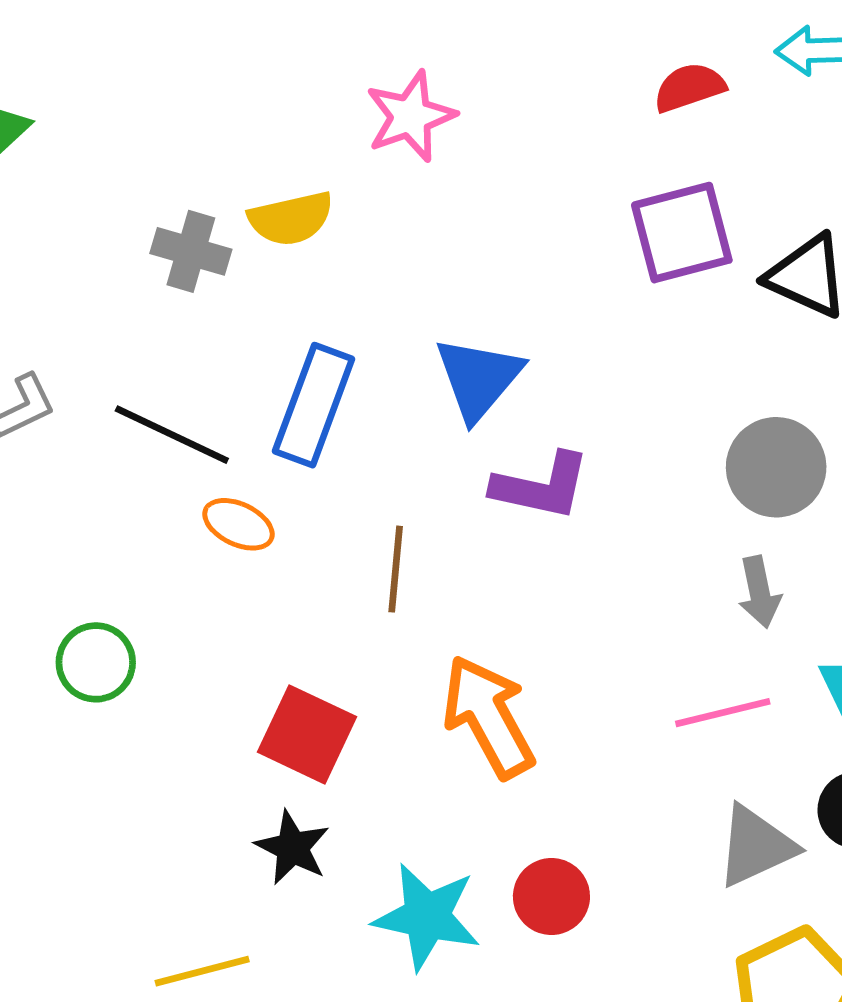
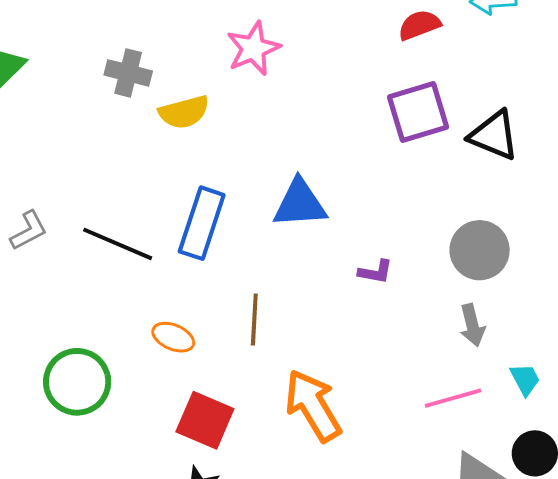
gray cross: (191, 251) -> (128, 73), moved
blue triangle: (479, 378) -> (300, 204), turned 48
purple L-shape: (541, 486) -> (375, 272), moved, size x0.6
orange ellipse: (238, 524) -> (173, 337), moved
green circle: (96, 662) -> (77, 382), size x1.4

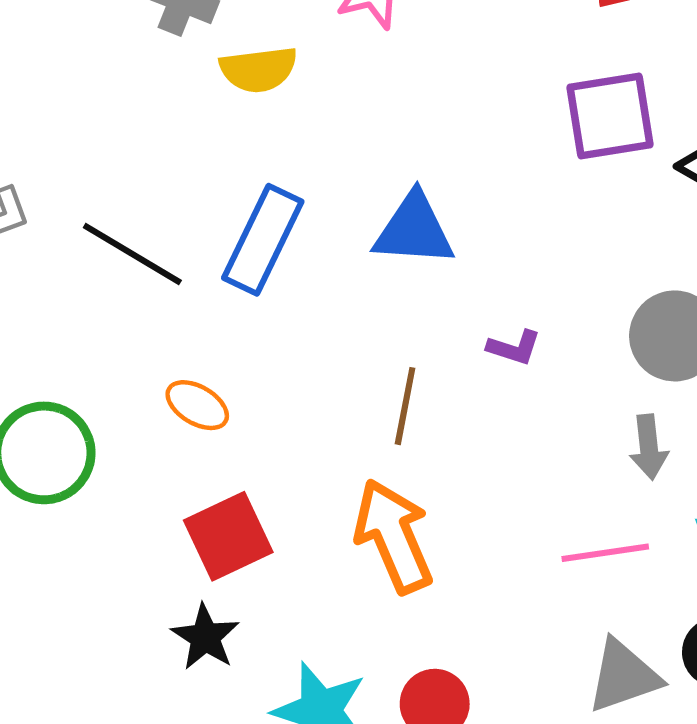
brown line: (254, 319) -> (405, 406), moved
red square: (205, 420) -> (228, 536), turned 34

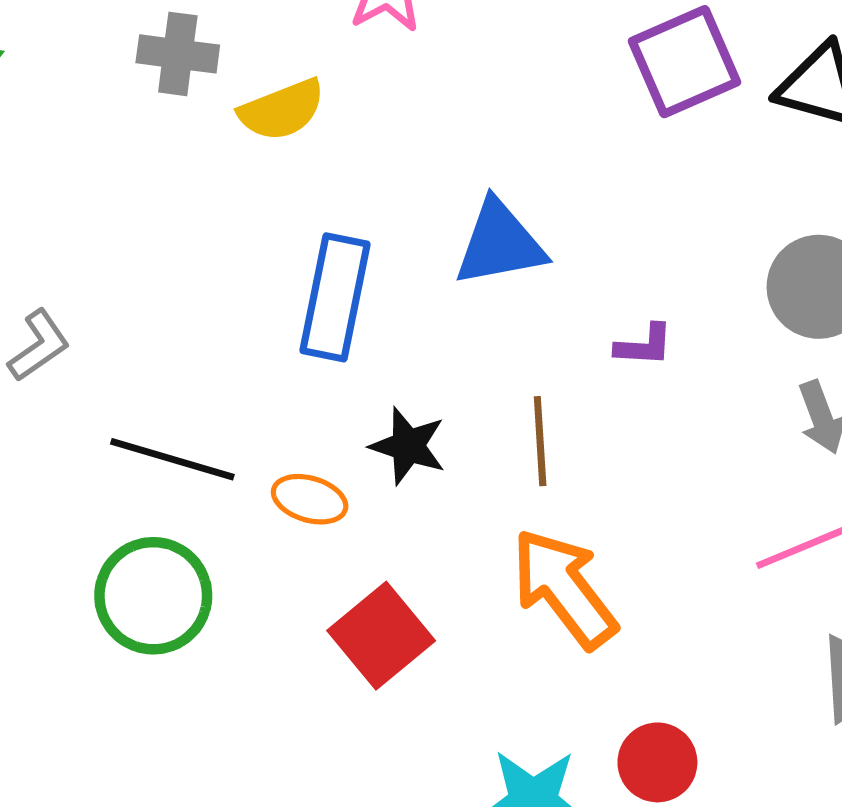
black line: (132, 254) -> (172, 459), moved
black star: (205, 637) -> (408, 446), moved

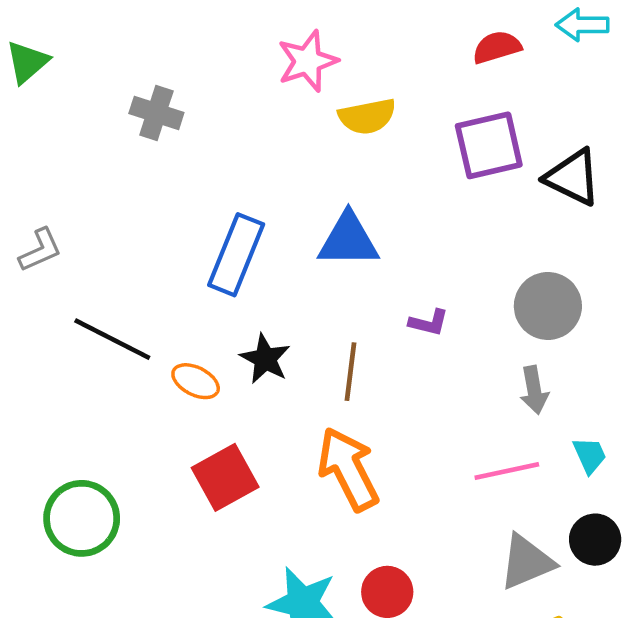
gray cross: (178, 54) -> (156, 113), moved
yellow semicircle: (282, 110) -> (367, 116), moved
green circle: (153, 596) -> (82, 518), moved

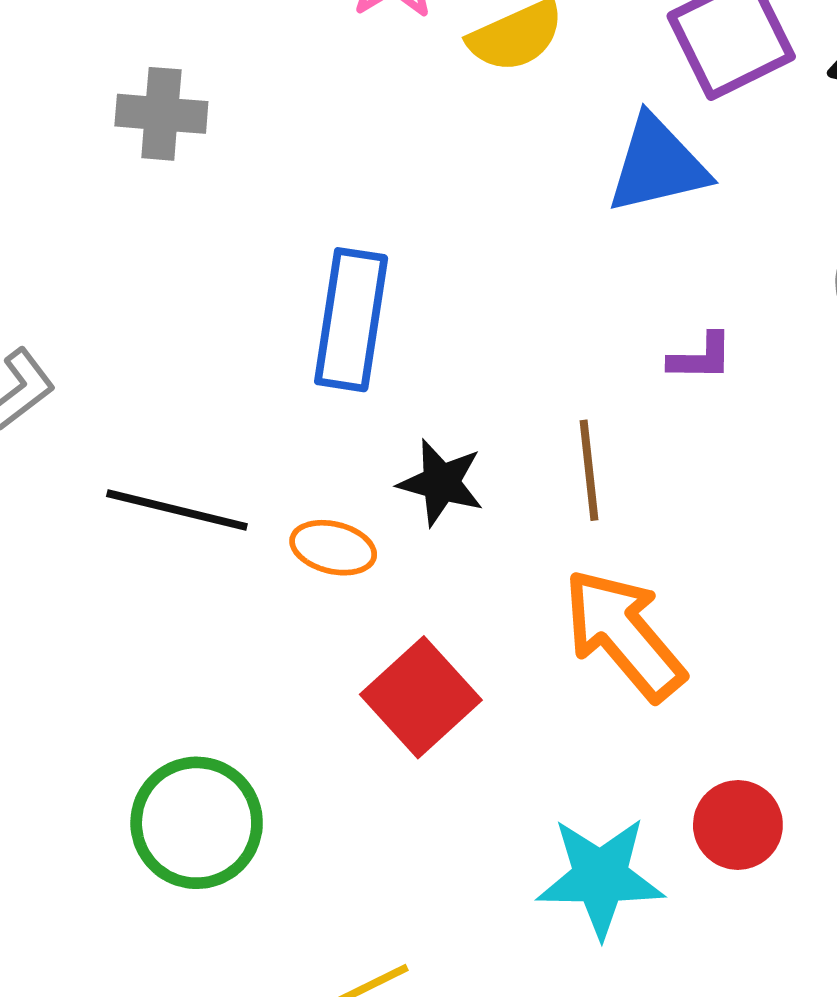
blue triangle: (348, 240) -> (657, 165), moved

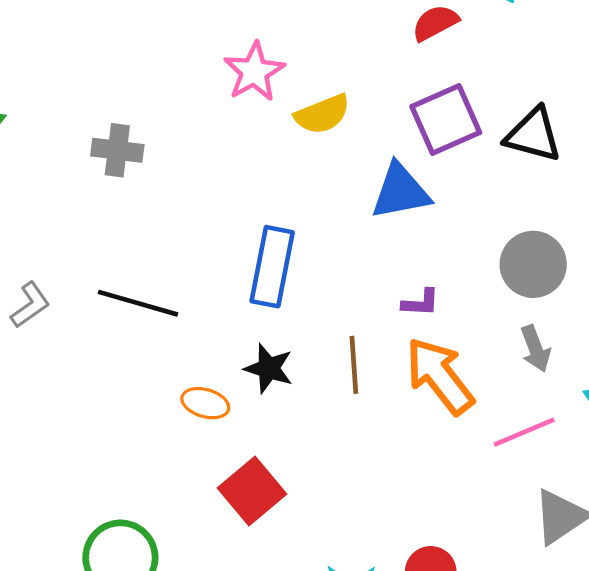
blue rectangle: (351, 320) -> (272, 267), moved
black line: (177, 510) -> (138, 303), moved
orange arrow: (624, 634) -> (440, 376), moved

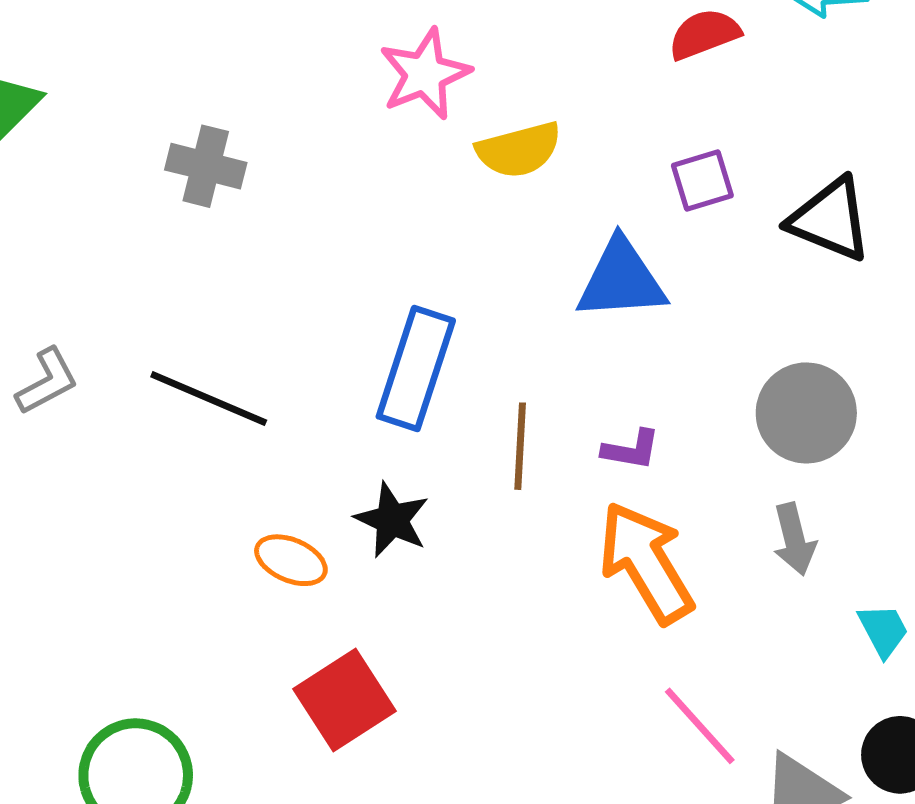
purple square: (446, 119) -> (702, 181), size x0.6
brown line: (354, 365) -> (520, 446), moved
pink line: (524, 432) -> (700, 726), moved, turned 64

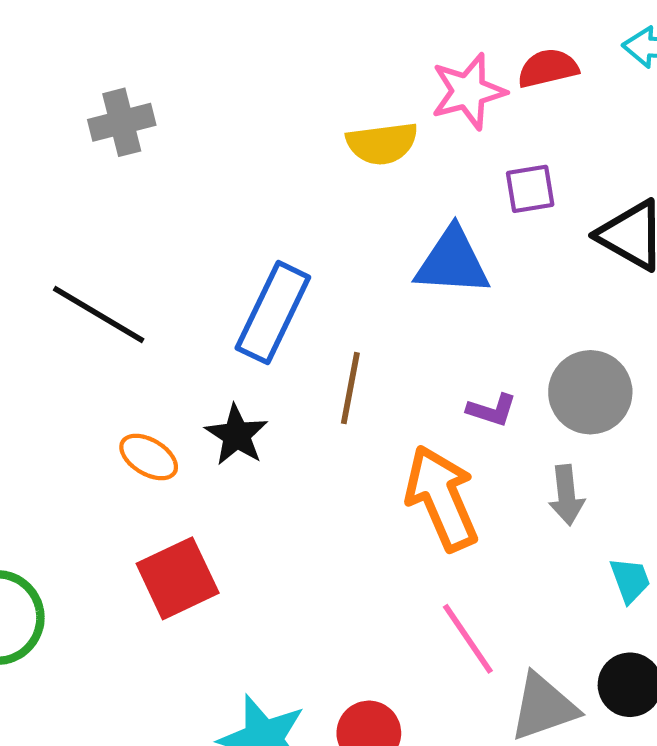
pink star: (425, 74) -> (468, 91), moved
gray cross: (206, 166) -> (122, 122), turned -36
purple L-shape: (631, 450) -> (492, 410), moved

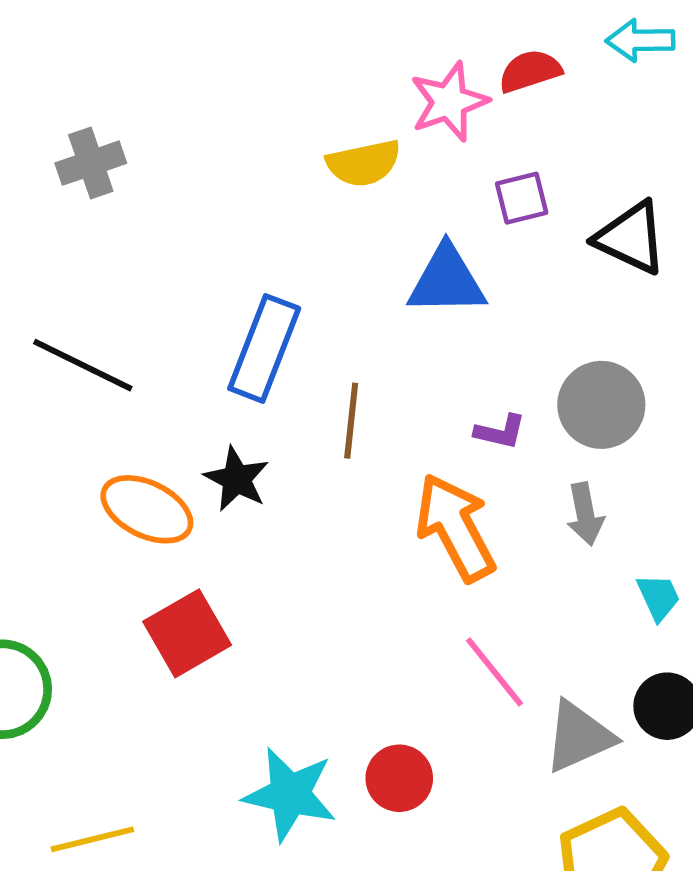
orange ellipse: (149, 457) -> (147, 509), size x1.5

